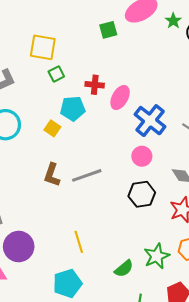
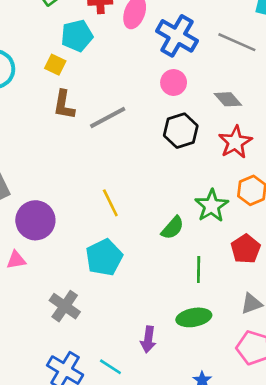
brown L-shape: (52, 175) -> (64, 105), moved

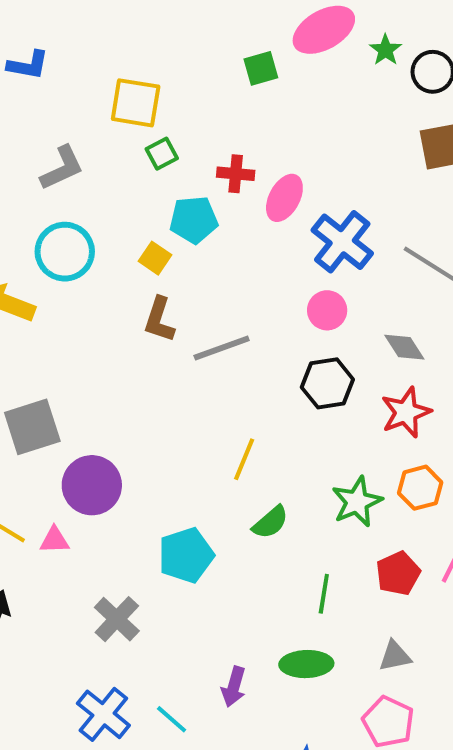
yellow line: (110, 203) -> (244, 459), moved, turned 40
green semicircle: (173, 228) -> (270, 522), moved

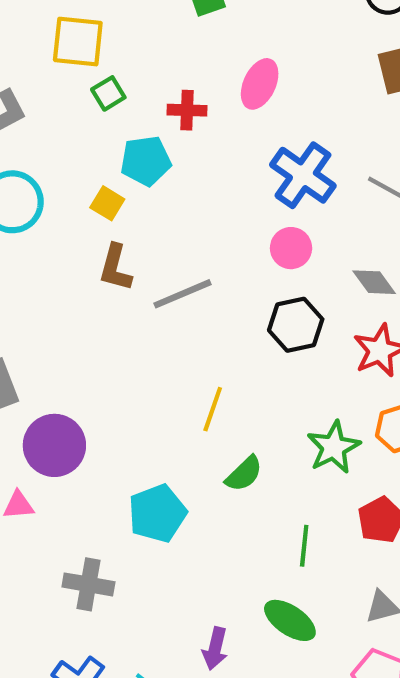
pink ellipse: (284, 198) -> (260, 84), moved
gray cross: (117, 619) -> (88, 584), turned -30
green ellipse: (306, 664) -> (290, 620), turned 39

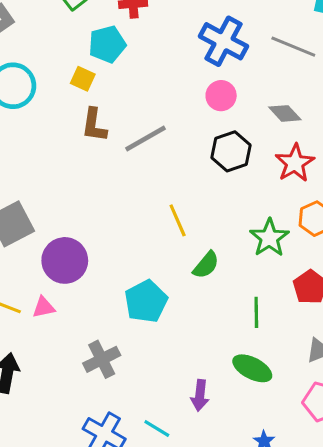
yellow line: (213, 409) -> (178, 220), turned -36
gray cross: (88, 584) -> (102, 359), turned -30

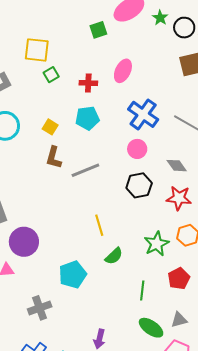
cyan pentagon: (107, 44) -> (87, 118), moved
red star: (295, 163) -> (179, 198), turned 30
green ellipse: (252, 368) -> (151, 328), moved

